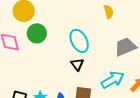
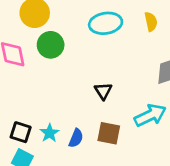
cyan ellipse: (79, 41) -> (106, 23), moved, turned -75

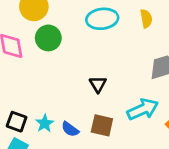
blue semicircle: (76, 138) -> (70, 129), turned 102

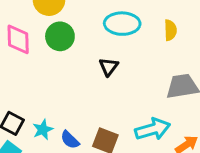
black triangle: (98, 84) -> (109, 67), moved

